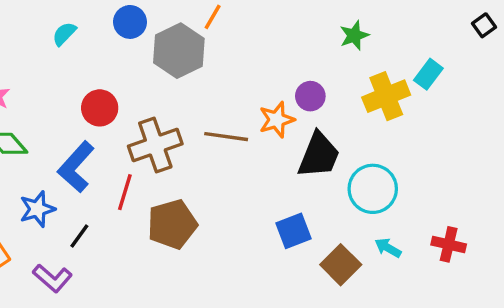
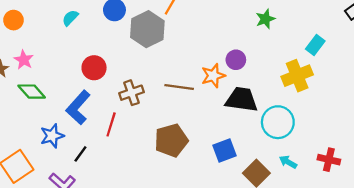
yellow cross: (386, 96) -> (297, 76), moved
brown cross: (155, 145) -> (131, 93), size x0.7
black trapezoid: (319, 155) -> (242, 99), turned -104
brown pentagon: (172, 224) -> (171, 140), moved

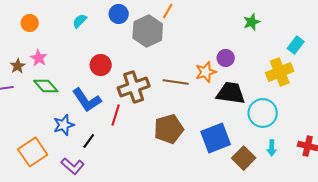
brown cross: (131, 93) -> (134, 87), size x1.4
blue L-shape: (78, 107) -> (87, 100), turned -76
blue square: (225, 151) -> (216, 138), size x1.4
cyan arrow: (288, 162) -> (272, 148), turned -119

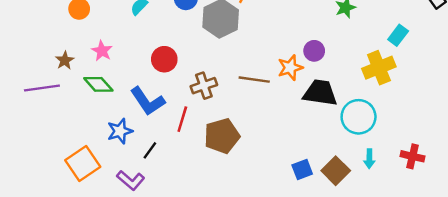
pink star: (39, 58) -> (102, 51), moved
brown cross: (134, 87) -> (204, 86), size x0.7
brown pentagon: (169, 129) -> (222, 136), moved
blue square: (216, 138) -> (302, 170), moved, size x0.6

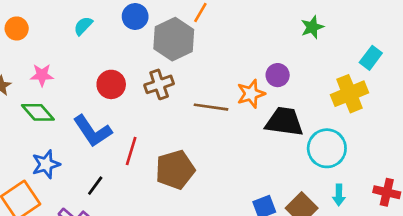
pink star: (102, 51) -> (42, 75), turned -30
brown cross: (204, 86) -> (159, 84), moved
blue star: (120, 131) -> (46, 164), moved

